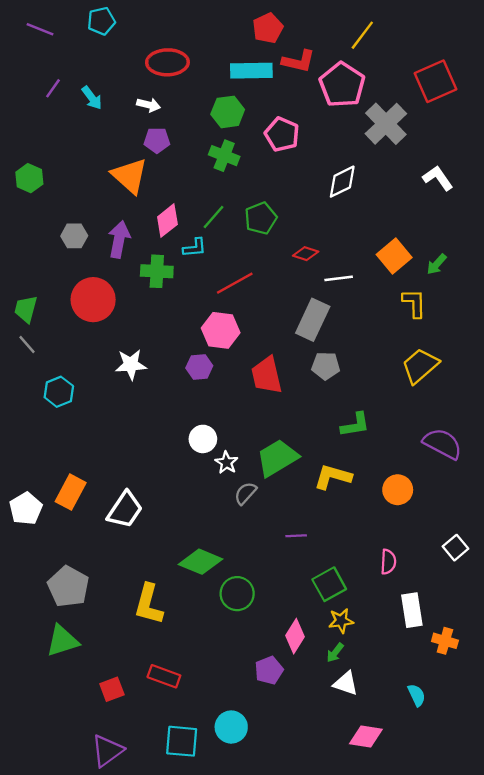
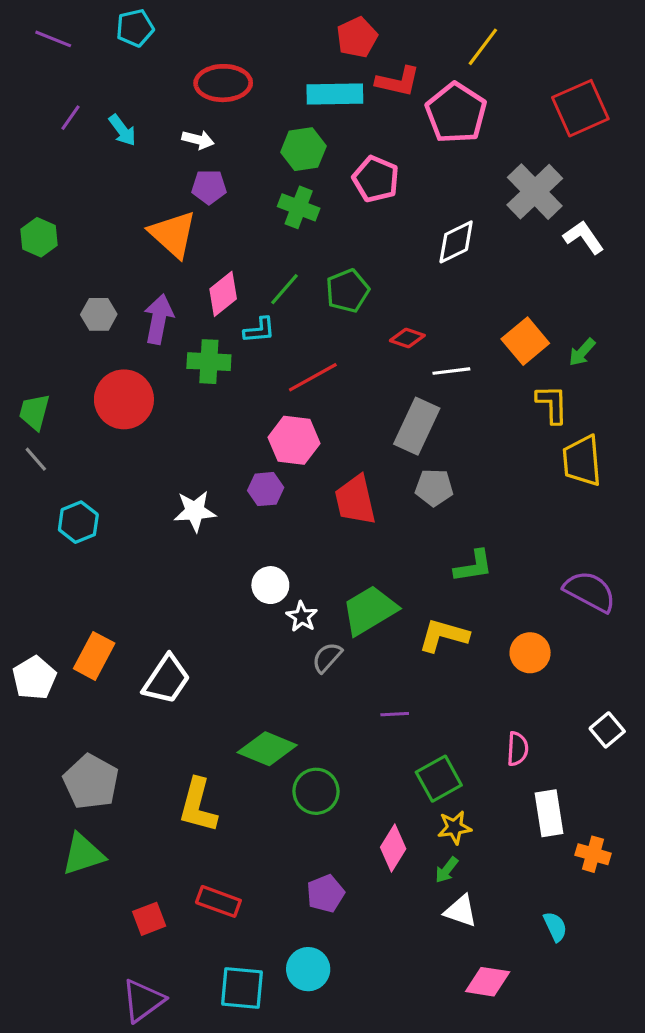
gray cross: (386, 124) -> (535, 192), moved
white star: (131, 365) -> (195, 511), moved
yellow trapezoid: (420, 366) -> (582, 461), moved, turned -54
purple pentagon: (269, 670) -> (325, 894), moved

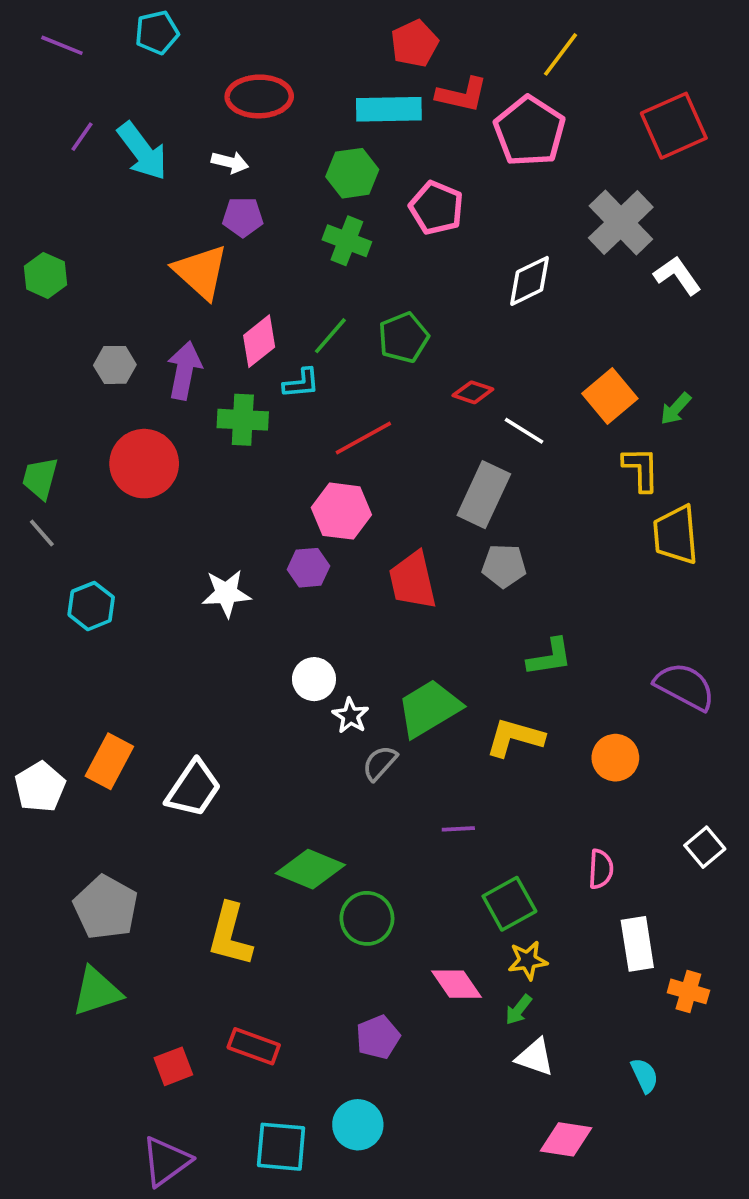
cyan arrow: (122, 130) -> (142, 151), size x1.6
white line: (451, 371) -> (524, 431), turned 39
pink diamond: (393, 848) -> (456, 984), turned -66

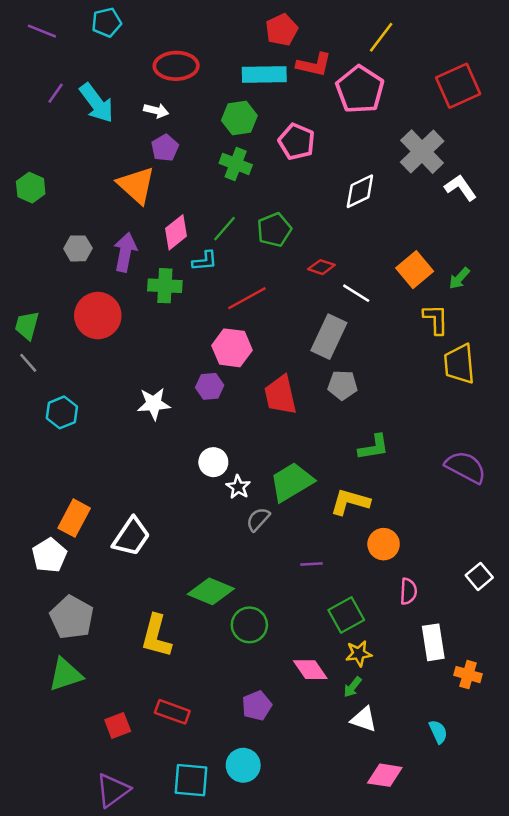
purple pentagon: (243, 217) -> (165, 148), turned -30
orange circle: (615, 758) -> (384, 544), moved
white pentagon: (40, 787) -> (49, 555), moved

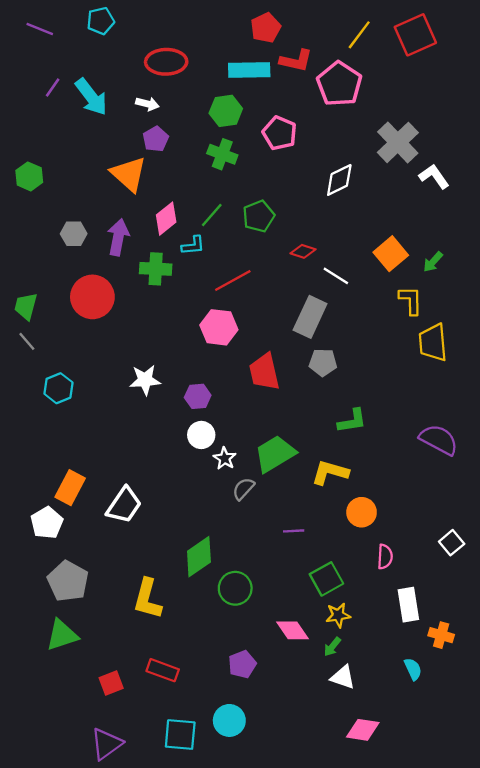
red square: (458, 86) -> (415, 35), moved
purple hexagon: (210, 386) -> (198, 396), moved
green diamond: (211, 591) -> (199, 557), turned -57
cyan semicircle: (438, 732) -> (413, 669), moved

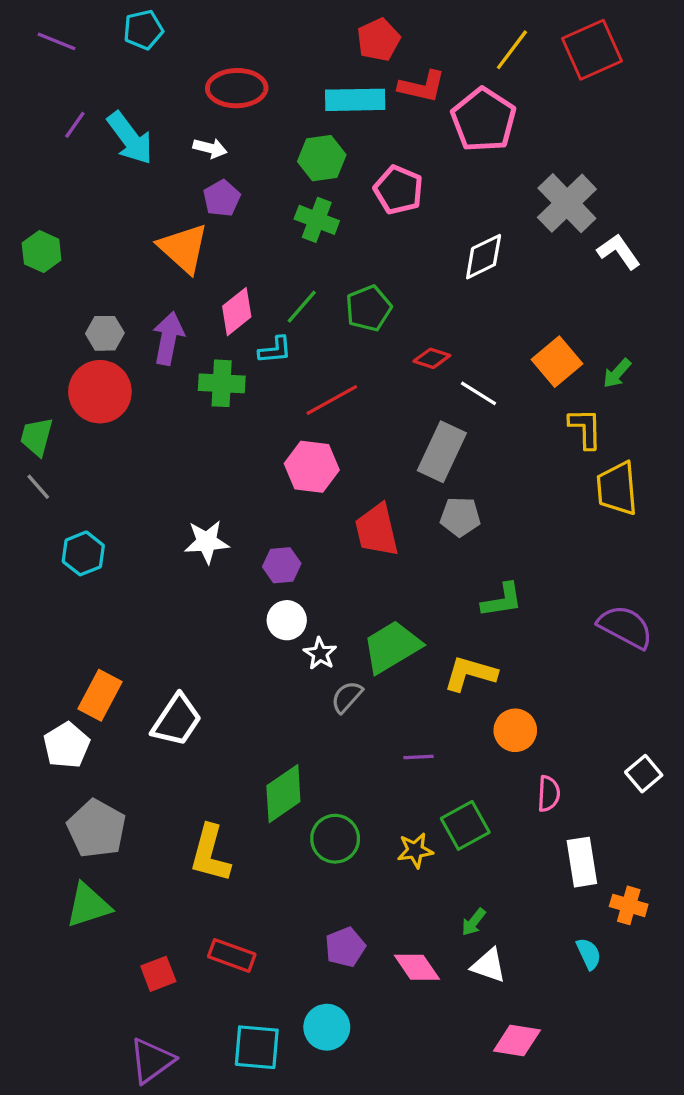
red circle: (92, 297) -> (100, 392), moved
yellow star: (338, 615) -> (415, 850), moved
pink diamond: (292, 630) -> (417, 967), moved

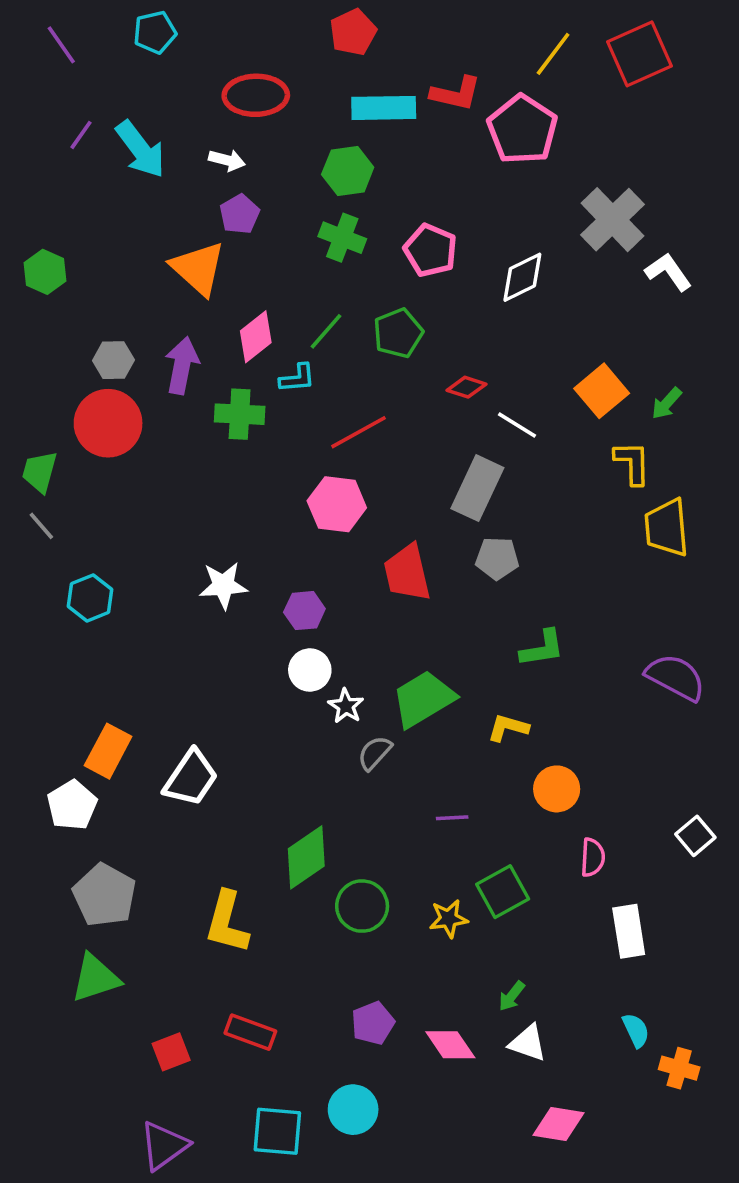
red pentagon: (378, 40) -> (353, 32), moved
purple line: (57, 41) -> (61, 45), turned 33
pink pentagon: (398, 190) -> (431, 250), moved
yellow L-shape: (470, 674) -> (508, 728), size x0.7
orange cross: (629, 905) -> (679, 1068), moved

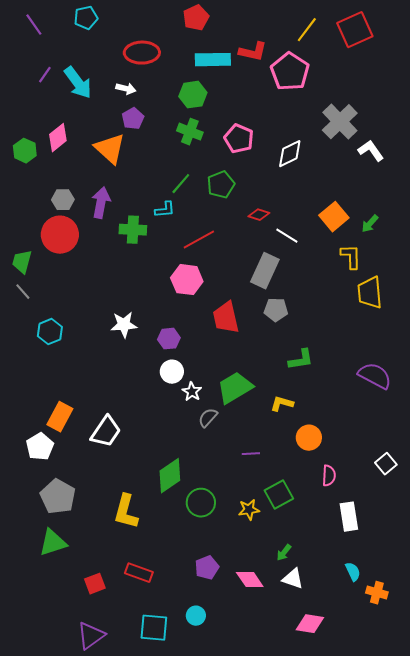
pink diamond: (256, 337) -> (58, 138), moved
cyan circle: (353, 1110) -> (196, 616), size x0.7

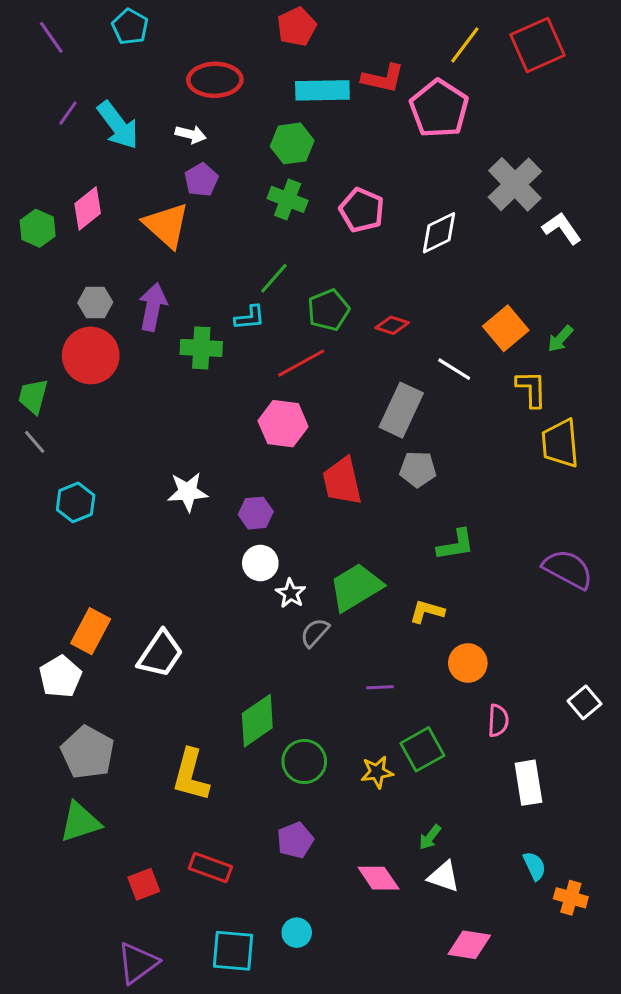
cyan pentagon: (86, 18) -> (130, 27), turned -30
green pentagon: (221, 185) -> (328, 310), moved
white line: (287, 236) -> (454, 369), moved
purple pentagon: (207, 568) -> (295, 840), moved

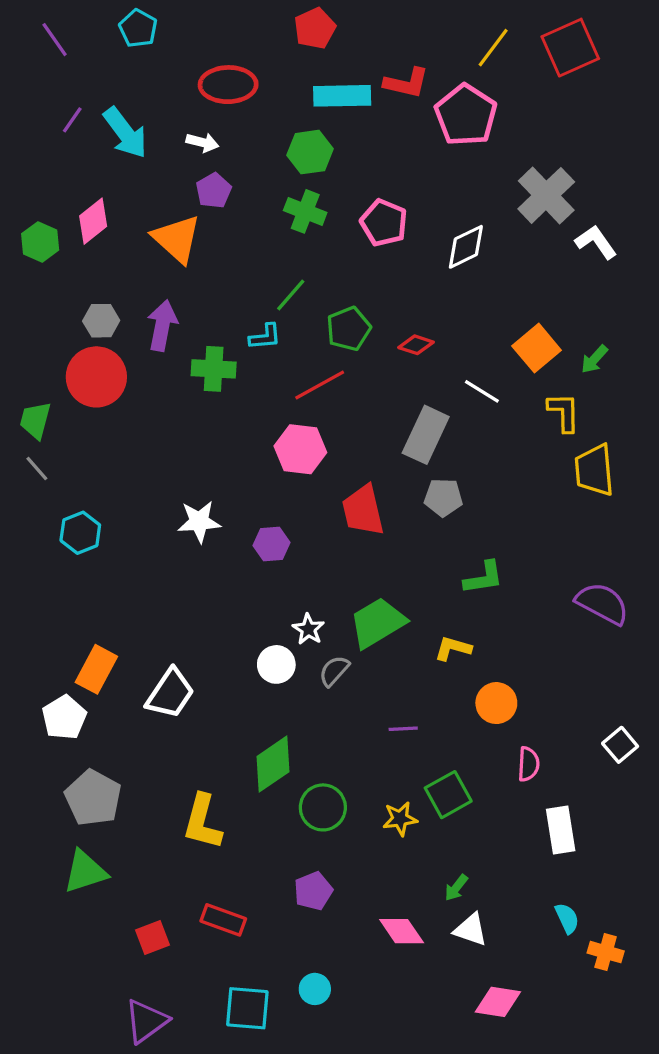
white circle: (260, 563) -> (276, 664), moved

